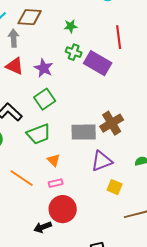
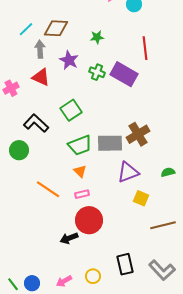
green cross: (74, 52) -> (97, 72), moved
purple star: (44, 68) -> (69, 60), moved
green trapezoid: (39, 134) -> (80, 145), moved

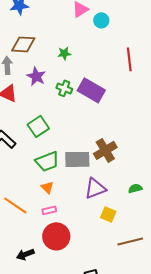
red line: (145, 48) -> (129, 59), moved
black arrow: (69, 238) -> (25, 254), moved

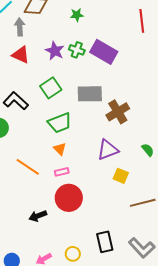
purple star: (36, 76) -> (55, 51), moved
gray rectangle: (77, 159) -> (90, 94), moved
green semicircle: (135, 188) -> (148, 150), turned 64

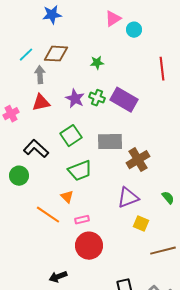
red triangle: (21, 55) -> (41, 103), turned -36
orange triangle: (60, 149) -> (67, 197), moved
black arrow: (38, 216) -> (58, 277), moved

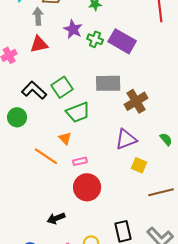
purple star: (75, 99) -> (73, 29), moved
green square: (71, 136) -> (62, 87), moved

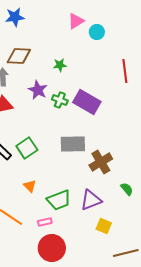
green trapezoid: (78, 112) -> (59, 200), moved
orange triangle: (65, 138) -> (30, 186), moved
green semicircle: (166, 139) -> (127, 189), moved

